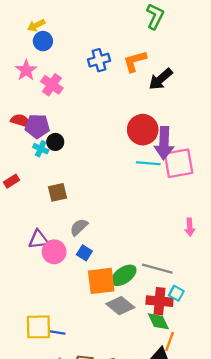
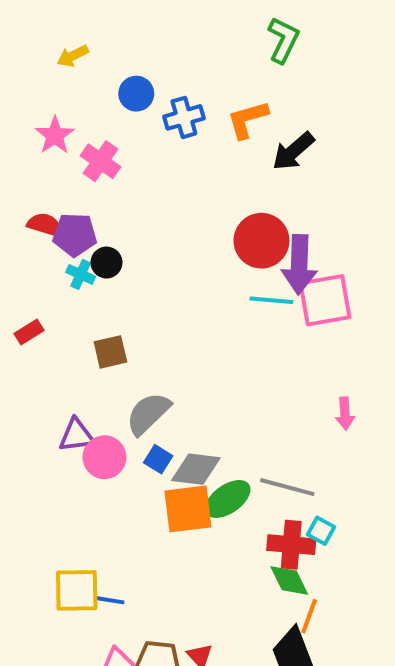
blue circle: (43, 41) -> (136, 94), moved
gray semicircle: (79, 227) -> (148, 414), size x1.4
gray diamond: (120, 306) -> (196, 469), moved, turned -32

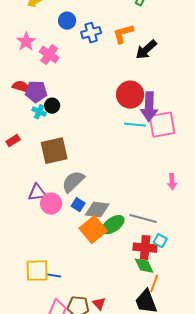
brown square: (110, 352) -> (54, 151), size x1.6
orange square: (188, 509) -> (93, 230), turned -32

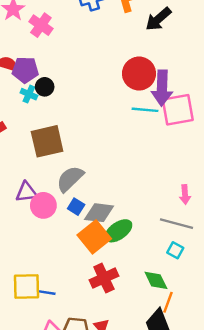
pink arrow: (172, 182) -> (185, 195), moved
gray line: (143, 219) -> (176, 224), moved
red cross: (145, 248) -> (104, 278), moved, turned -30

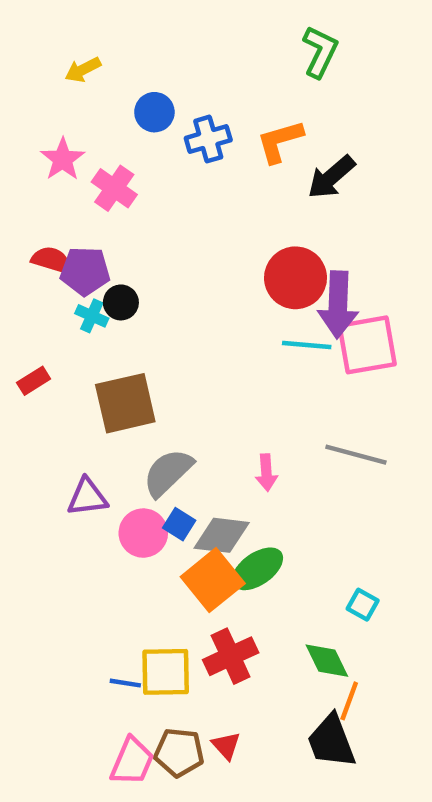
pink arrow: (185, 195) -> (266, 473), moved
pink circle: (43, 205) -> (143, 533), moved
gray line: (176, 224) -> (356, 455), moved
yellow square: (26, 286) -> (166, 672), moved

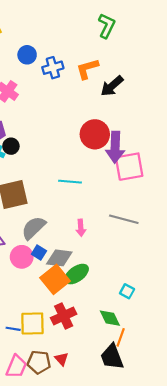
cyan line: (307, 345) -> (70, 182), moved

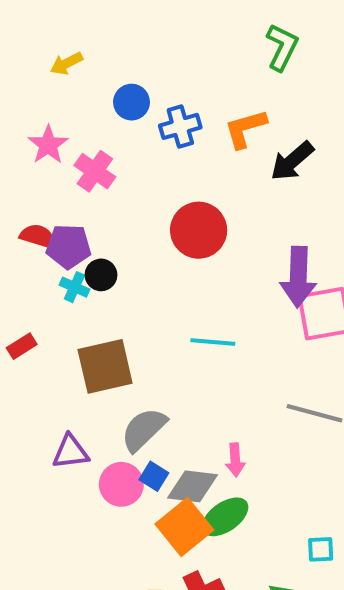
red circle: (95, 134) -> (199, 230), moved
pink arrow: (81, 228) -> (235, 460), moved
cyan square: (127, 291) -> (321, 549), turned -32

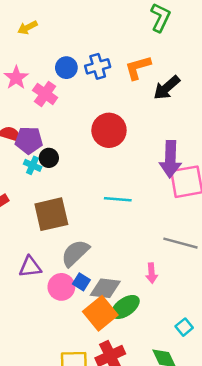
blue circle: (131, 102) -> (66, 68), moved
pink arrow: (235, 460) -> (152, 273), moved
cyan square: (321, 549) -> (184, 327), turned -36

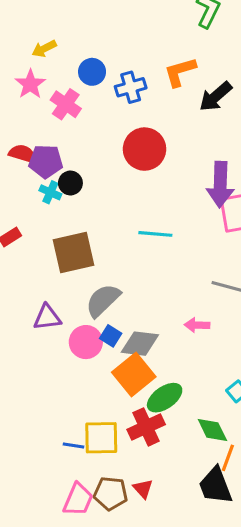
yellow arrow: (28, 28) -> (44, 49), moved
blue cross: (98, 66) -> (131, 87), moved
pink arrow: (152, 273) -> (197, 325), turned 96
green ellipse: (125, 307) -> (165, 398), moved

